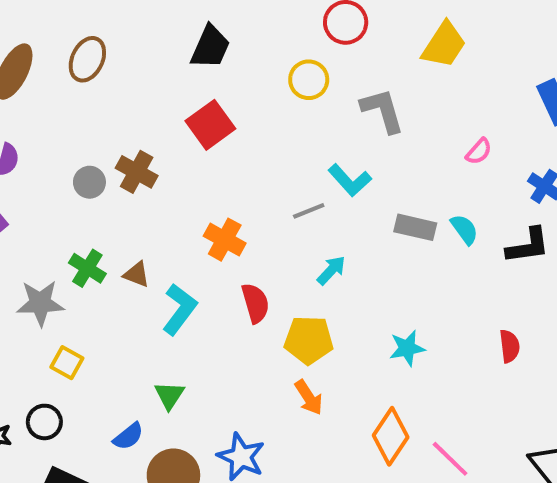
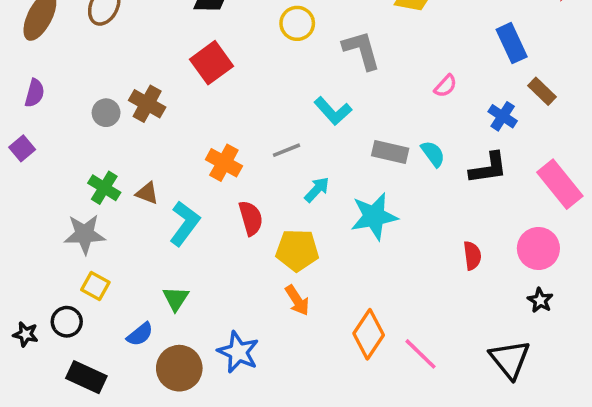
gray line: (309, 211) -> (286, 150), moved
gray star: (40, 303) -> (85, 234), moved
cyan star: (407, 348) -> (374, 216), moved, size x1.5
yellow square: (67, 363) -> (95, 286), moved

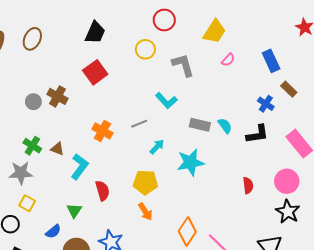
pink semicircle: (445, 86) -> (228, 60), moved
red semicircle: (251, 218) -> (102, 191), moved
black star: (540, 300) -> (288, 212), size x1.6

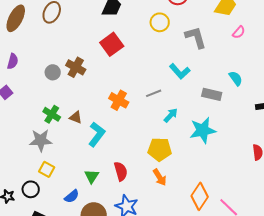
cyan semicircle: (225, 126) -> (236, 78), moved
red semicircle: (102, 191) -> (121, 171), moved

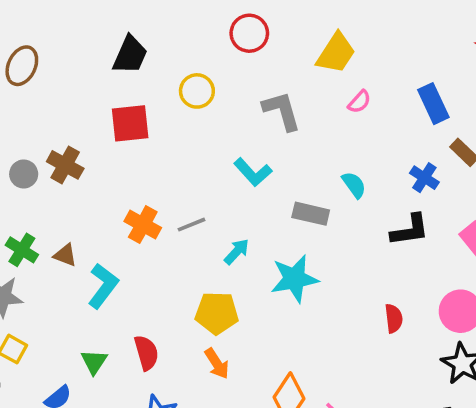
yellow circle: (160, 22) -> (197, 91), moved
red square: (112, 44) -> (130, 123), turned 30
gray line: (154, 93) -> (192, 225), moved

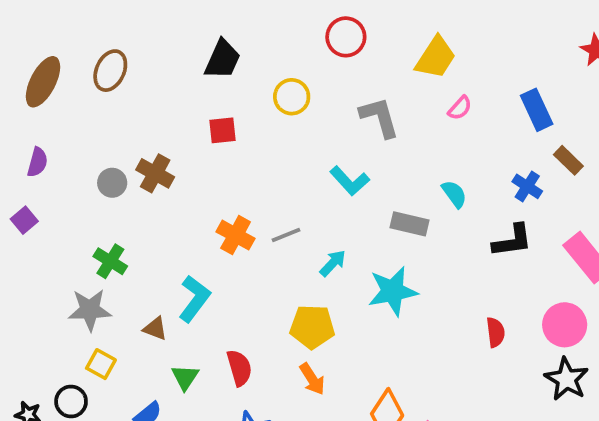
red square: (130, 123) -> (222, 130), size x0.7
brown triangle: (65, 255) -> (155, 329), moved

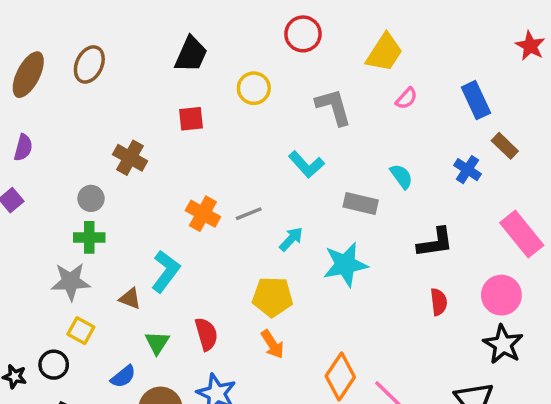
gray circle: (112, 183) -> (91, 198), moved
black L-shape: (512, 241) -> (435, 243), moved
green cross: (110, 261) -> (89, 237), turned -32

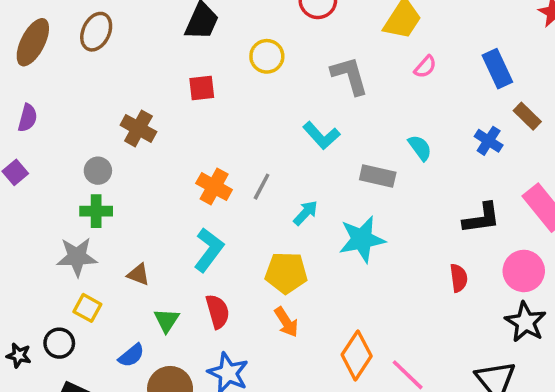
gray line: (249, 214) -> (262, 187), turned -40
black L-shape: (435, 243) -> (482, 218), moved
cyan L-shape: (166, 271) -> (209, 250), moved

